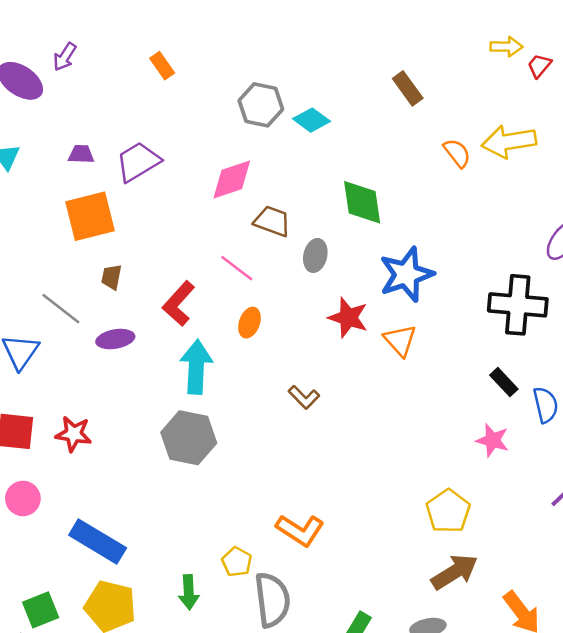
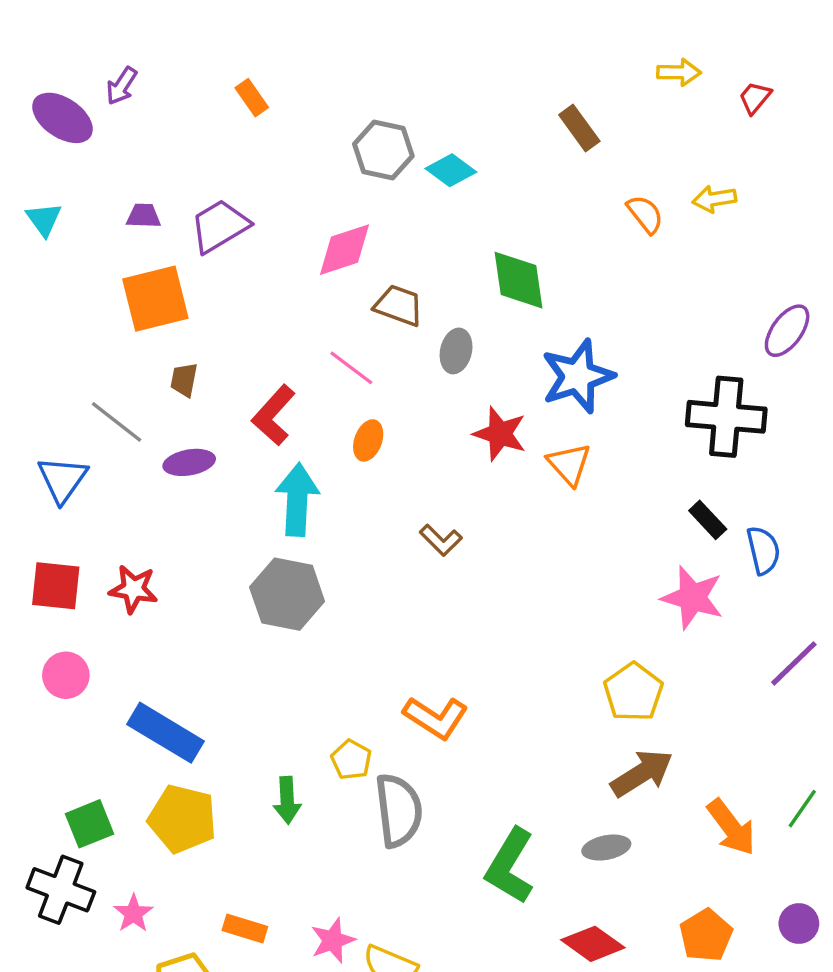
yellow arrow: (506, 47) -> (679, 72), moved
yellow arrow: (509, 142) -> (714, 199), size x0.6
pink star: (492, 440) -> (692, 598), size x1.4

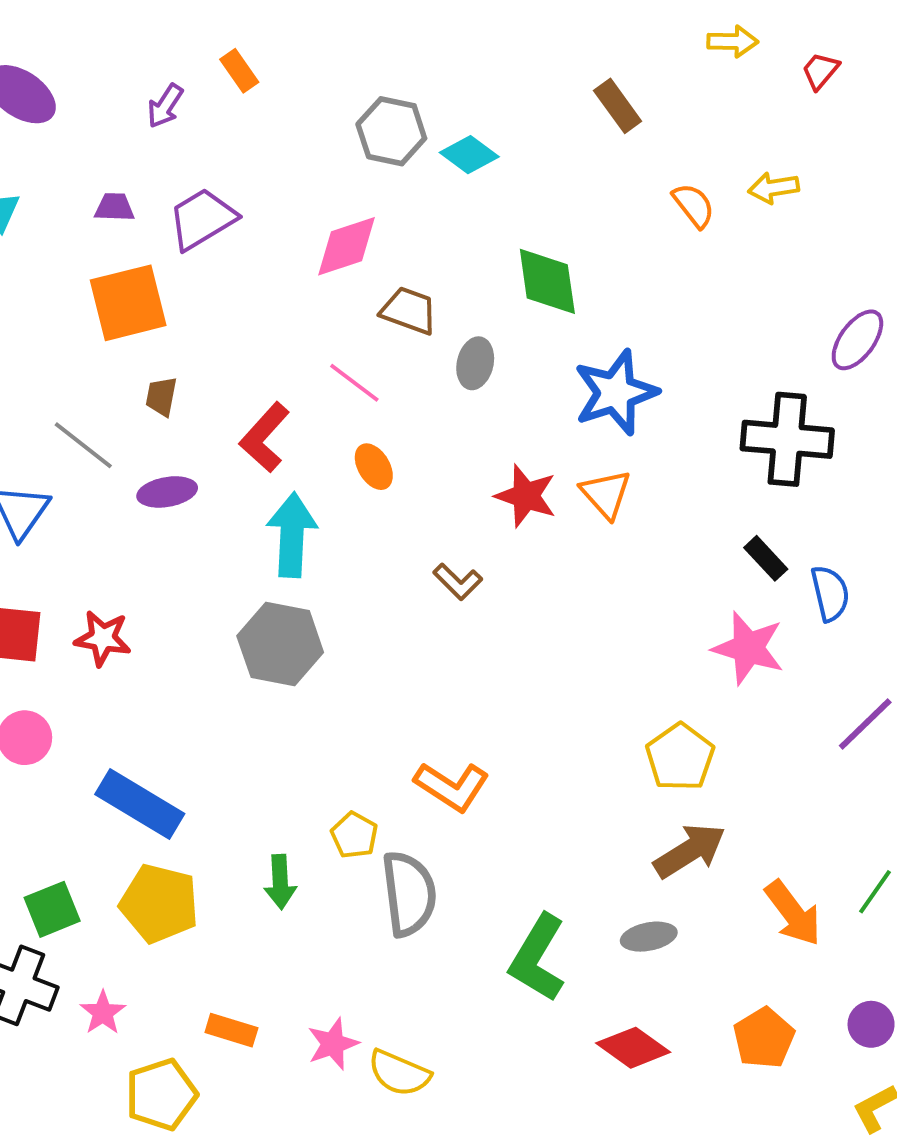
purple arrow: (122, 86) -> (165, 106), moved
red star: (500, 434) -> (526, 496), moved
orange ellipse: (368, 440) -> (374, 467), turned -51

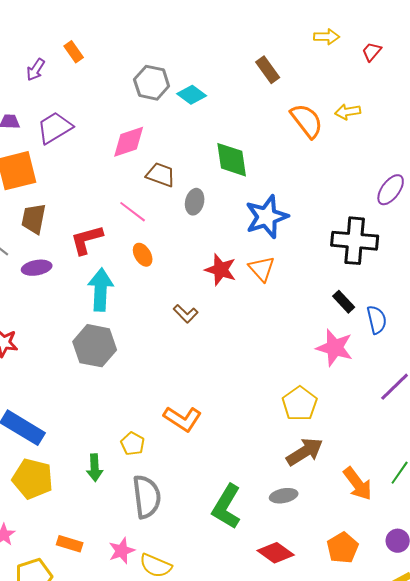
orange semicircle: (694, 205) -> (307, 121), size x1.5
brown trapezoid: (161, 396) -> (34, 219), size x1.5
red L-shape: (265, 437) -> (87, 240), turned 33
gray semicircle: (409, 894) -> (147, 497), moved

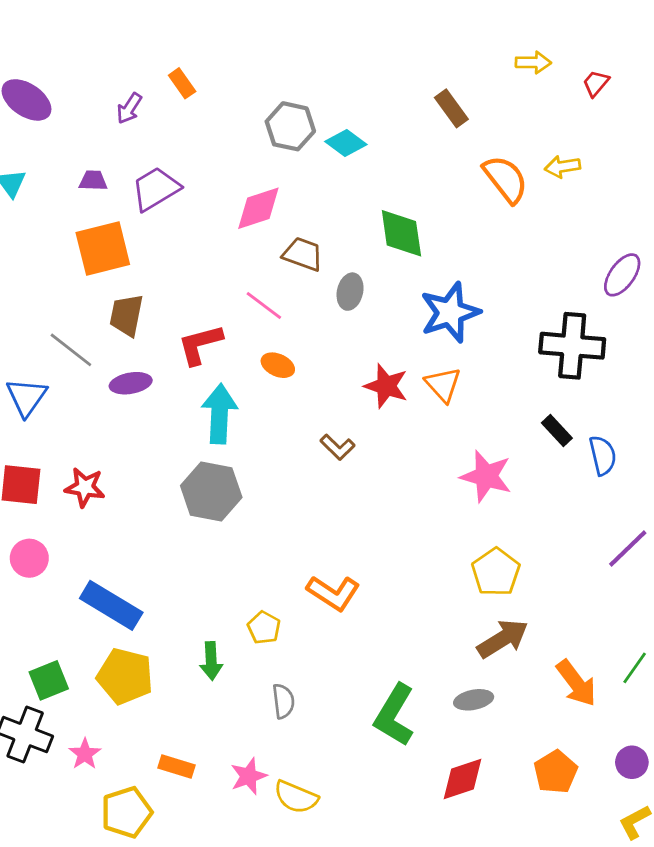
orange ellipse: (143, 255) -> (278, 365), turned -35
pink star: (335, 348) -> (486, 476), moved
gray semicircle: (147, 497) -> (283, 701), size x0.6
red diamond: (276, 553) -> (462, 779), turned -54

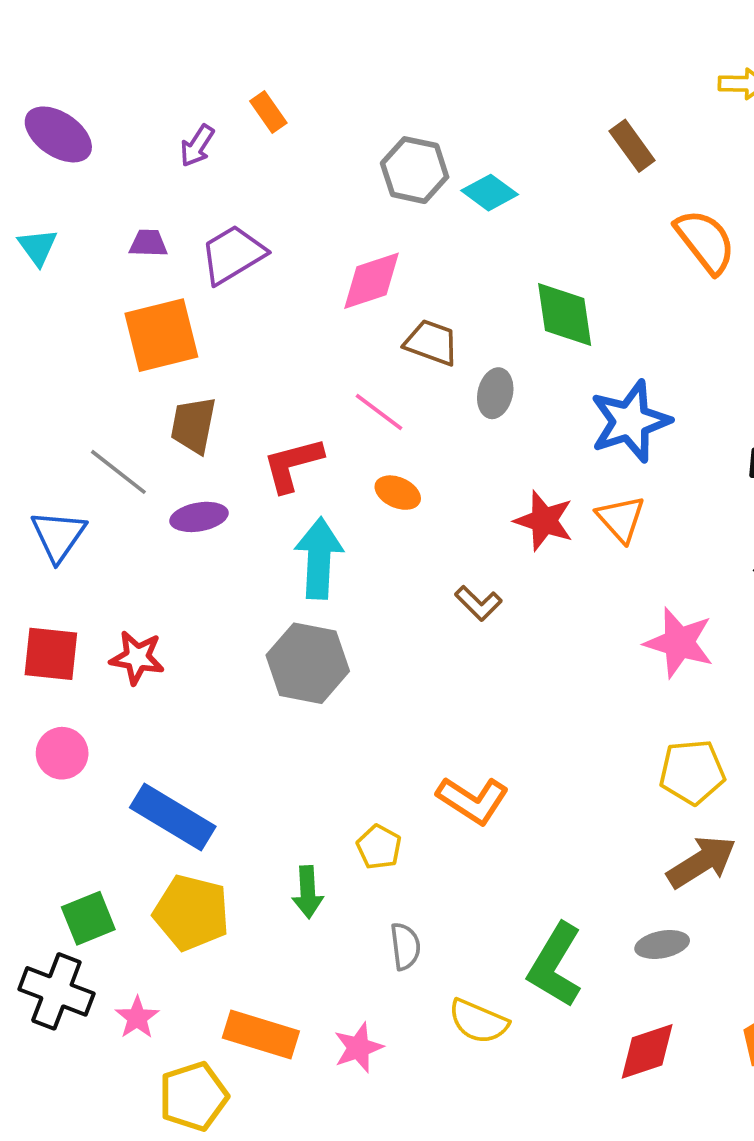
yellow pentagon: (496, 572) -> (692, 772), turned 30
orange rectangle: (176, 766) -> (261, 1034), size x1.5
yellow semicircle: (296, 797) -> (478, 1021), moved

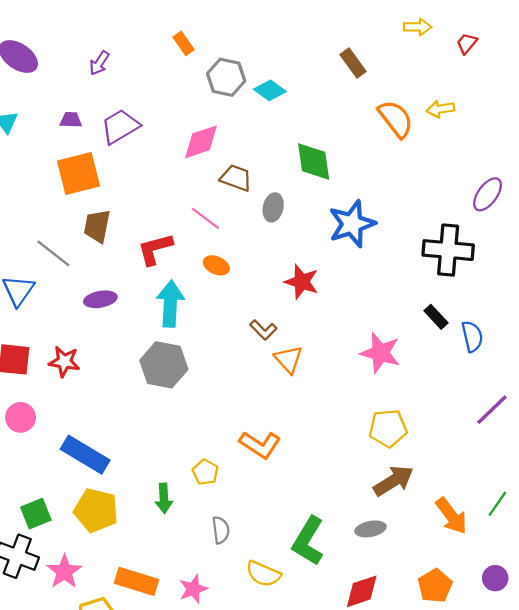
orange rectangle: (268, 112) -> (183, 43), moved
purple ellipse: (199, 517) -> (100, 299), moved
orange triangle: (621, 519) -> (288, 359), moved
pink star: (137, 1018) -> (64, 572), size x1.4

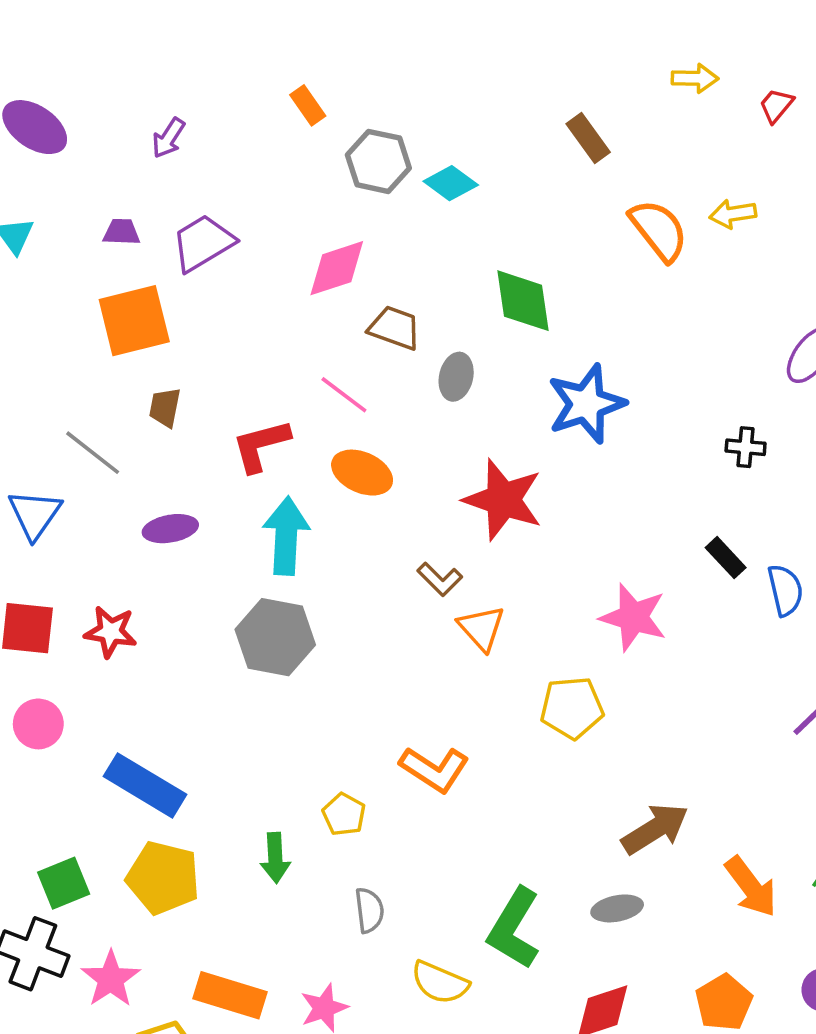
brown trapezoid: (97, 226) -> (165, 407), size x0.7
black cross: (448, 250) -> (746, 447), size x0.5
orange ellipse: (216, 265) -> (362, 473), size x1.4
red star: (302, 282) -> (503, 500), size x1.4
yellow pentagon: (388, 428) -> (572, 708), moved

